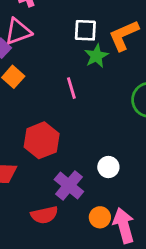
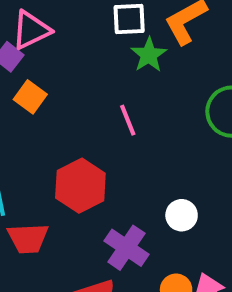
pink line: (71, 88) -> (128, 120), moved

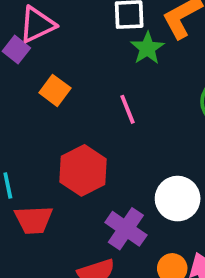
orange square: (30, 97) -> (55, 90), moved
white circle: (182, 215) -> (178, 199), size x1.5

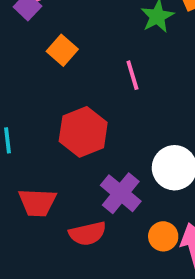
red trapezoid: (34, 220) -> (37, 202), moved

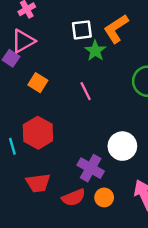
red hexagon: (83, 132) -> (38, 133), moved
orange circle: (163, 236) -> (104, 197), moved

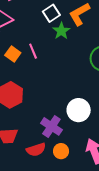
white square: (82, 30) -> (51, 13), turned -30
pink line: (86, 91) -> (33, 51), moved

